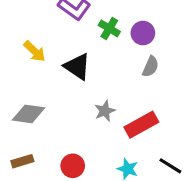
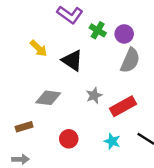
gray semicircle: (151, 67) -> (130, 60), size x1.5
gray diamond: (28, 114) -> (48, 98), moved
brown rectangle: (22, 161) -> (24, 127), moved

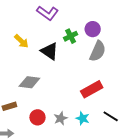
green cross: (98, 30) -> (71, 36), moved, turned 32
gray star: (94, 95) -> (61, 118), moved
red circle: (69, 139) -> (37, 117), moved

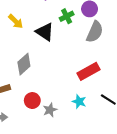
gray diamond: (29, 82) -> (24, 64), turned -50
gray star: (61, 118) -> (50, 110), moved

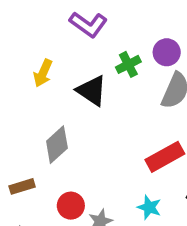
yellow arrow: (16, 21) -> (43, 73), turned 70

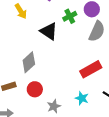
yellow arrow: (43, 73) -> (21, 11), moved, turned -56
red circle: (71, 206) -> (35, 89), moved

